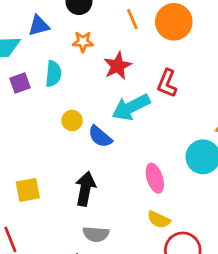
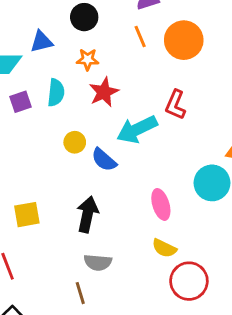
red star: (118, 66) -> (104, 92), moved

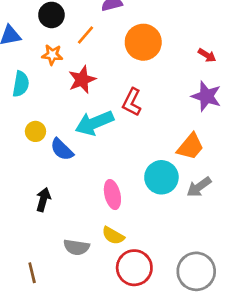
orange line: (140, 36) -> (86, 35), moved, turned 60
red star: (104, 92) -> (82, 80), moved
black arrow: (87, 214) -> (43, 200), size x0.7
gray semicircle: (98, 262) -> (76, 247), moved

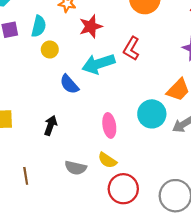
yellow circle: (35, 131) -> (50, 50), moved
brown line: (32, 273) -> (26, 176), moved

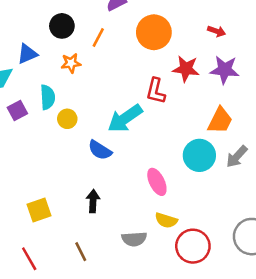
red star: (91, 26) -> (186, 69), moved, turned -30
brown line: (26, 176) -> (81, 252), moved

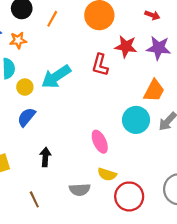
orange star: (71, 63) -> (18, 40), moved
cyan arrow: (125, 118) -> (56, 77), moved
blue semicircle: (100, 150) -> (26, 117), moved, turned 96

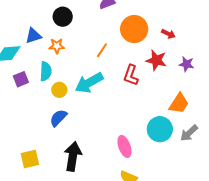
red arrow: (152, 15) -> (168, 34), moved
orange line: (52, 19) -> (102, 50), moved
purple star: (159, 48) -> (186, 64), size x0.7
black arrow: (45, 157) -> (73, 156), size x1.6

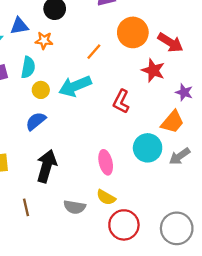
red arrow: (168, 34) -> (170, 43), size x1.6
purple star: (186, 64) -> (184, 92), moved
red L-shape: (131, 75) -> (121, 101), moved

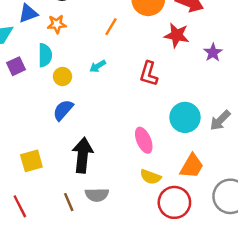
cyan arrow: (75, 86) -> (98, 66), size x0.5
purple star: (184, 92) -> (213, 53), turned 30
orange trapezoid: (172, 122) -> (192, 166), moved
gray semicircle: (75, 207) -> (97, 195), moved

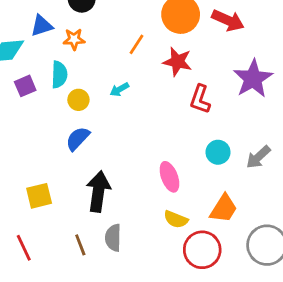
red star: (177, 35) -> (177, 62), moved
purple star: (213, 53) -> (253, 79), size x1.8
red L-shape: (149, 74) -> (200, 99), moved
cyan circle: (185, 117) -> (218, 152), size x0.7
gray semicircle: (97, 195) -> (113, 238), turned 90

